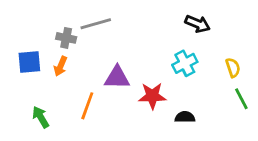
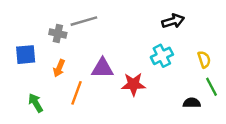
black arrow: (198, 24) -> (173, 21), turned -40
orange arrow: (60, 66) -> (59, 68), moved
black semicircle: (185, 117) -> (192, 103), moved

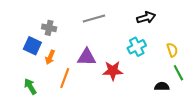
gray line: (84, 21) -> (94, 19), moved
blue square: (26, 55) -> (32, 46), moved, turned 30

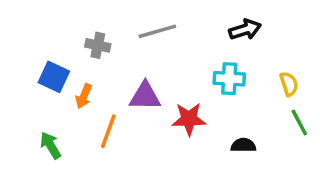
gray cross: (49, 28) -> (98, 45), moved
cyan cross: (137, 47) -> (229, 79), turned 30
black semicircle: (162, 86) -> (243, 145), moved

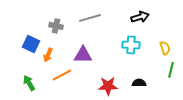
red star: (189, 119) -> (108, 86), moved
green line: (299, 122) -> (171, 70), turned 42
orange line: (108, 131) -> (62, 75), turned 42

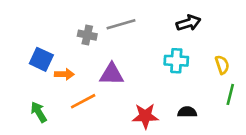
gray cross: (56, 26) -> (87, 35), moved
orange arrow: (48, 55) -> (64, 74), turned -112

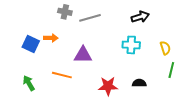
gray cross: (87, 35) -> (65, 12), moved
orange arrow: (64, 74) -> (51, 38), moved
orange line: (83, 101) -> (62, 75), turned 42

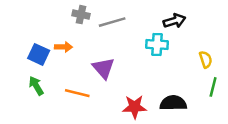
cyan cross: (131, 45) -> (157, 44), moved
purple triangle: (83, 55) -> (103, 68), turned 48
green arrow: (29, 83) -> (36, 86), moved
black semicircle: (139, 83) -> (173, 103), size x1.5

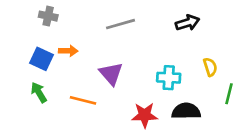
gray cross: (81, 15) -> (48, 16), moved
cyan cross: (157, 44) -> (169, 78), moved
yellow semicircle: (206, 59) -> (210, 67), moved

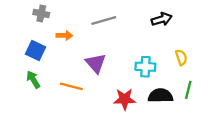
orange arrow: (68, 51) -> (64, 35), moved
green line: (229, 94) -> (188, 90), moved

